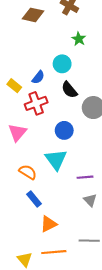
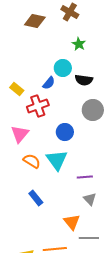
blue semicircle: (38, 77) -> (49, 83), moved
black semicircle: (69, 90) -> (84, 80), moved, turned -42
orange semicircle: (28, 172) -> (32, 161), moved
orange triangle: (49, 224) -> (72, 222), moved, turned -42

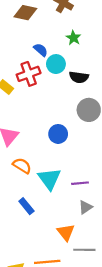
blue semicircle: (49, 83) -> (41, 50), moved, turned -88
red cross: (38, 106) -> (29, 74), moved
cyan triangle: (57, 160) -> (49, 179), moved
gray triangle: (90, 199) -> (85, 207), turned 40

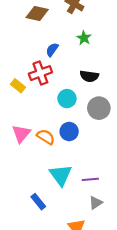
blue semicircle: (41, 50) -> (52, 50), turned -96
cyan circle: (56, 64) -> (67, 99), moved
orange semicircle: (22, 166) -> (46, 137), moved

